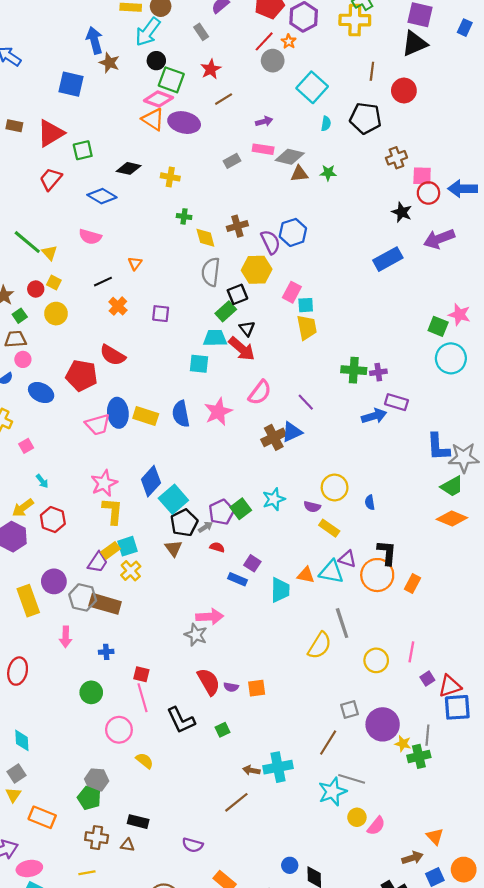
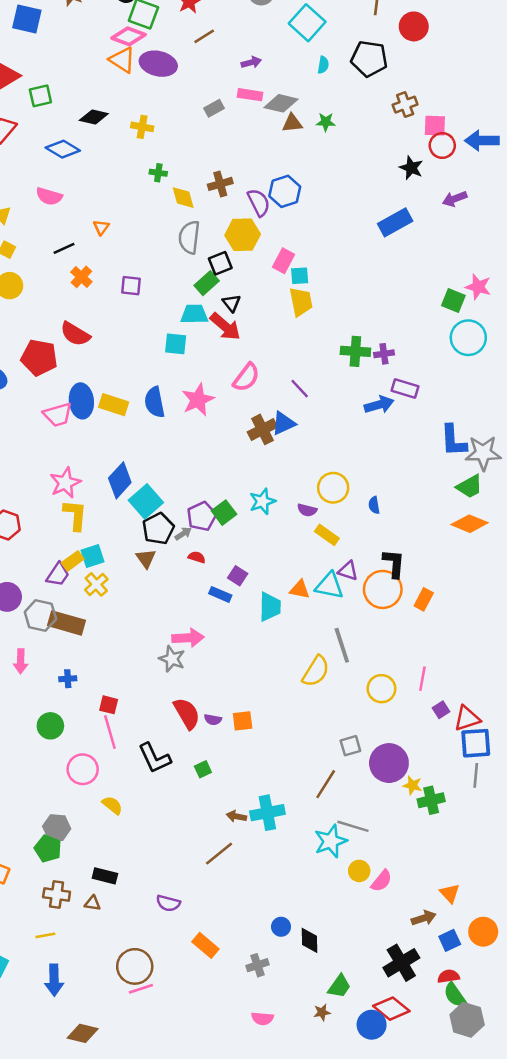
purple arrow: (439, 239) -> (455, 199), size x0.7
gray line: (427, 735) -> (476, 775), moved

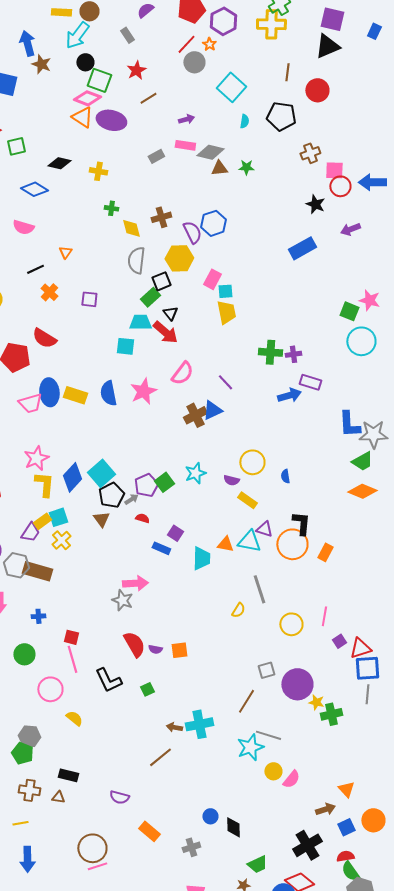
blue diamond: (120, 480) -> (72, 477), moved
yellow semicircle: (316, 671) -> (238, 610), size x0.6
green trapezoid: (339, 986) -> (257, 864), turned 30

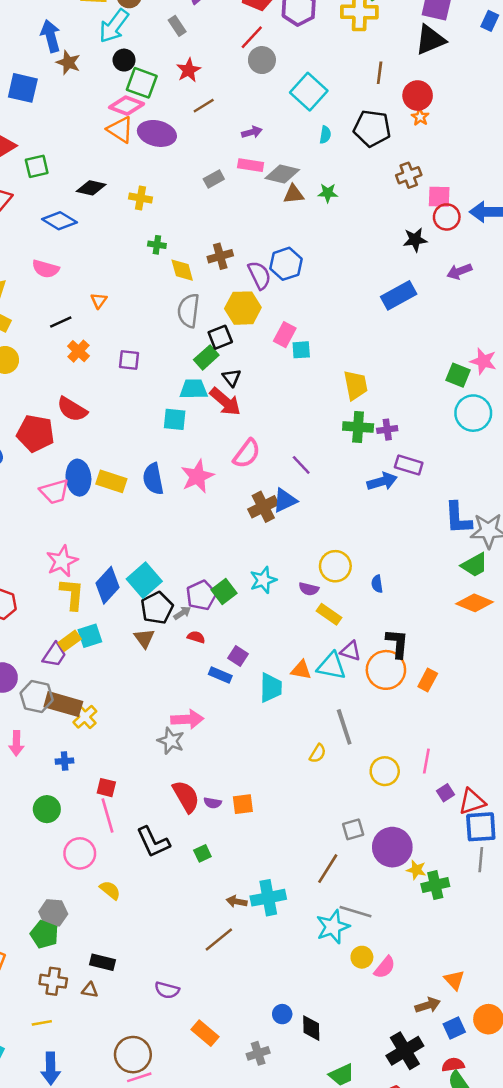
orange star: (209, 44) -> (420, 117), moved
black star: (315, 204) -> (415, 240), turned -30
yellow trapezoid: (226, 312) -> (356, 385), moved
yellow cross: (61, 540) -> (85, 717), moved

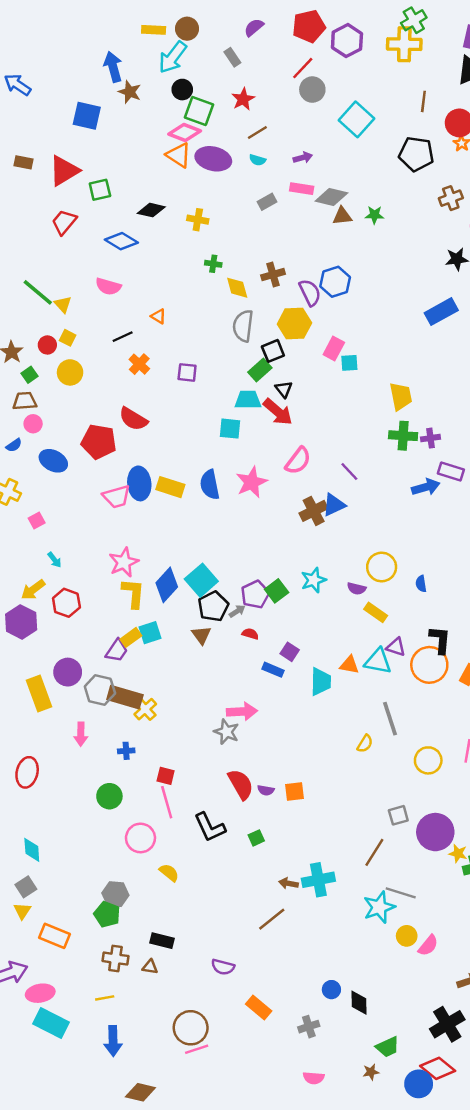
cyan semicircle: (325, 135) -> (257, 160), moved, turned 98
orange triangle: (99, 300) -> (158, 316), turned -35

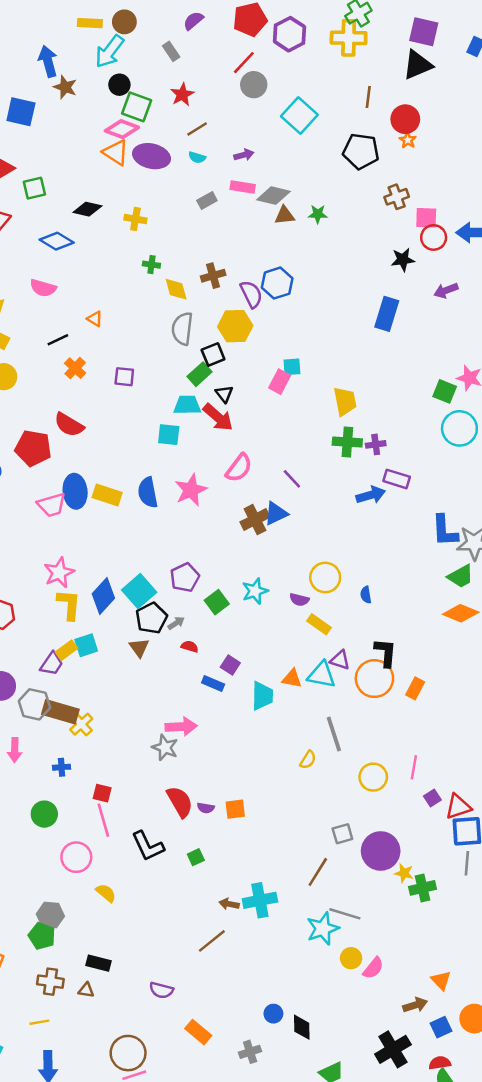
blue rectangle: (441, 312) -> (387, 314), turned -44
pink rectangle: (334, 349) -> (280, 382), moved
purple pentagon: (255, 594) -> (185, 577), moved

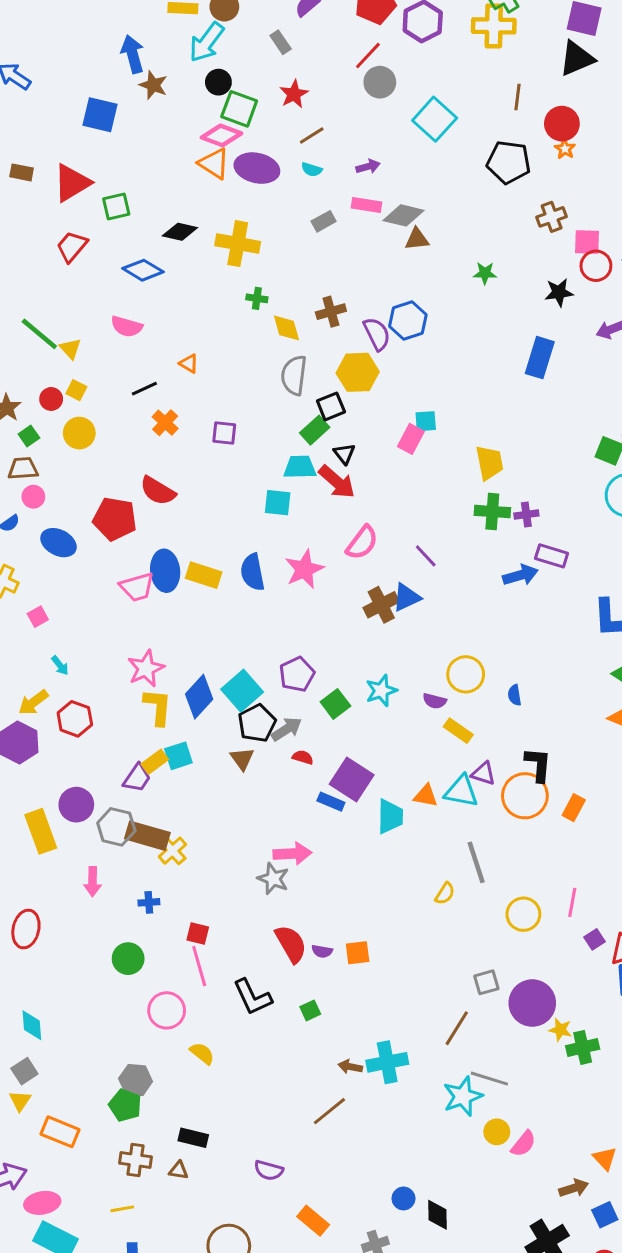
green star: (318, 214) -> (485, 273), moved
yellow cross: (135, 219) -> (238, 244), size x1.6
gray arrow: (176, 623) -> (287, 729), size x1.5
purple square: (230, 665) -> (352, 779), size x1.8

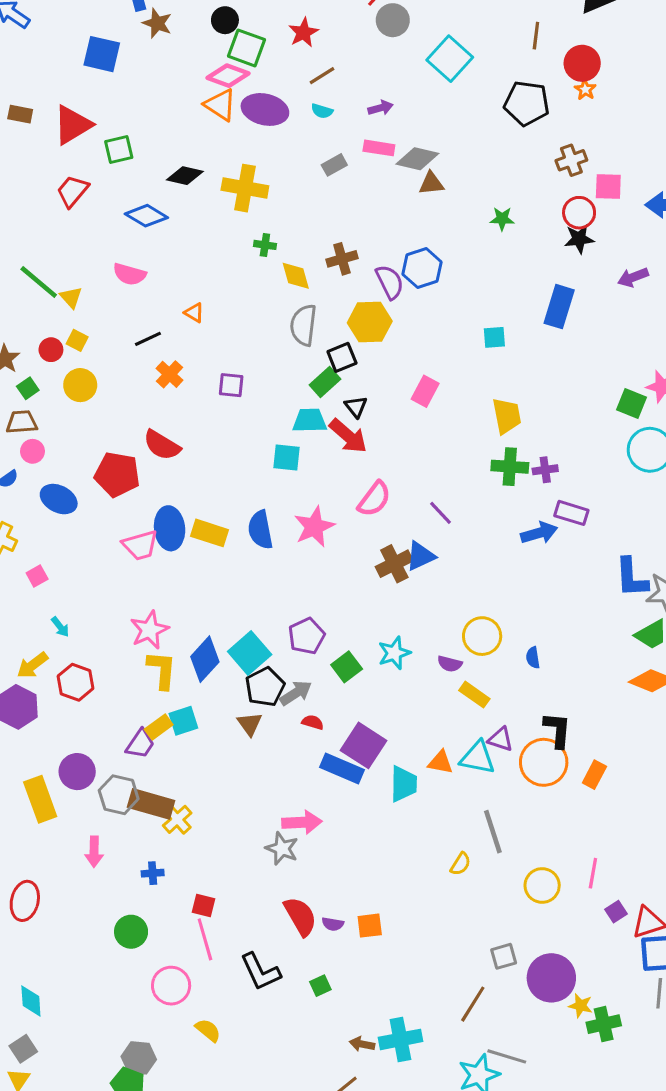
red circle: (596, 266) -> (579, 213), moved
cyan square: (426, 421) -> (494, 337), moved
blue rectangle: (331, 802) -> (342, 768), size x1.5

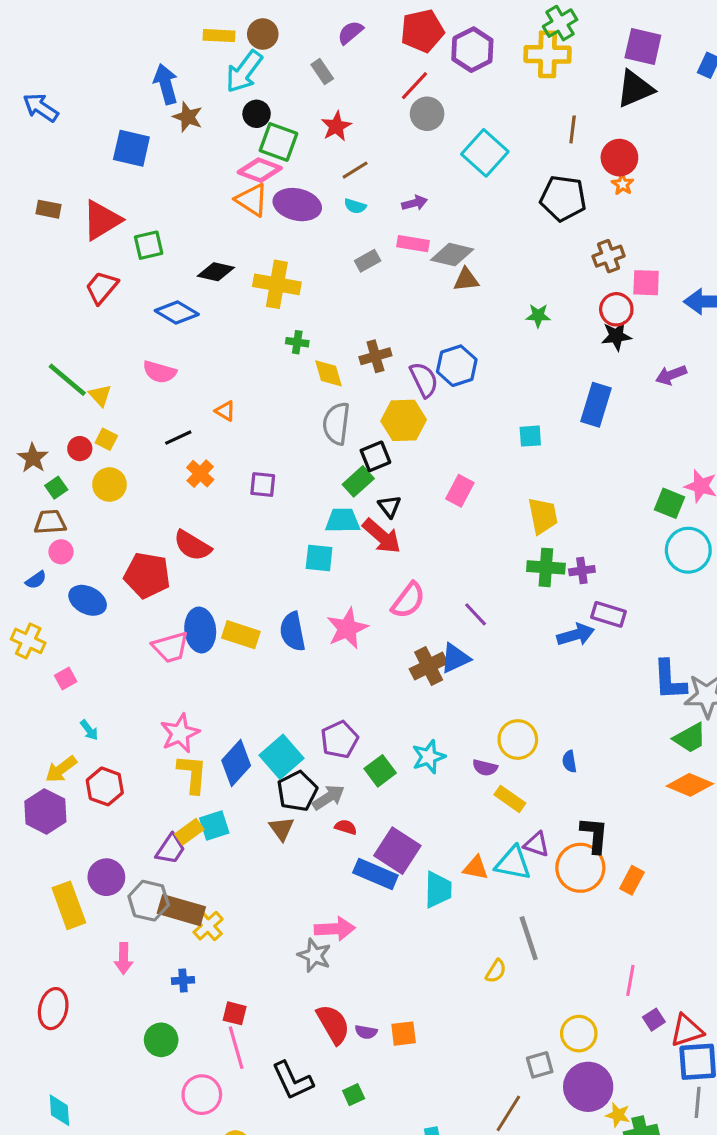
yellow circle: (542, 885) -> (579, 1034), moved

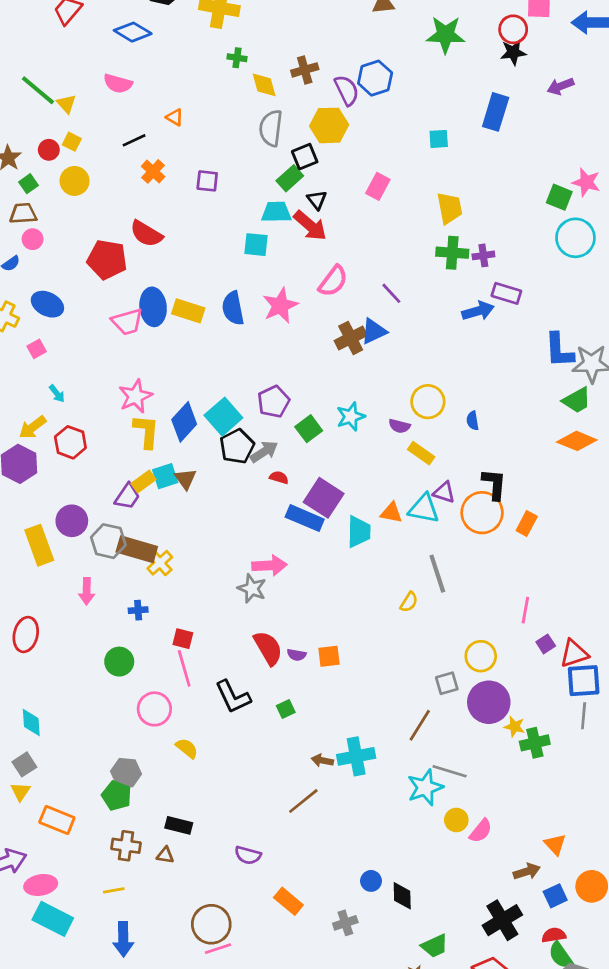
green star: (538, 316) -> (445, 35), size x1.8
blue ellipse: (88, 600) -> (47, 304), moved
brown triangle: (282, 829) -> (186, 479), moved

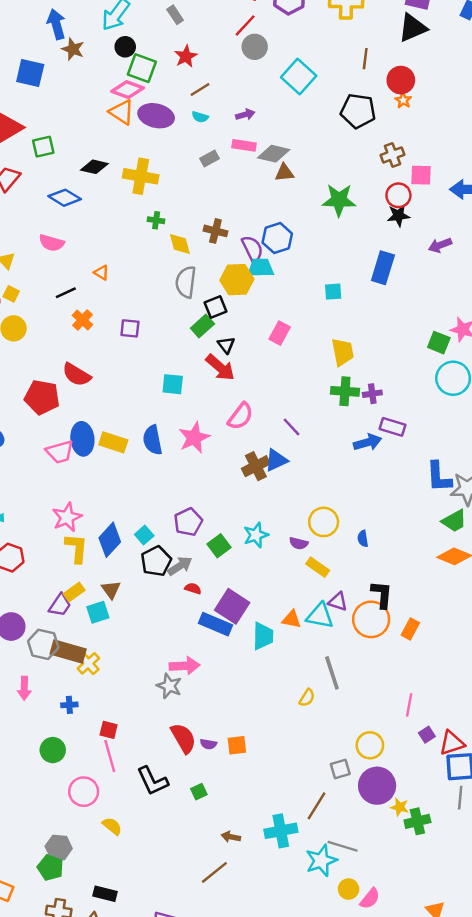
brown cross: (305, 70) -> (215, 231), turned 30
cyan trapezoid: (276, 212) -> (261, 268), moved
cyan square: (223, 417) -> (144, 535), size x0.6
cyan square: (165, 476) -> (98, 612), moved
cyan cross: (356, 756) -> (281, 831), moved

